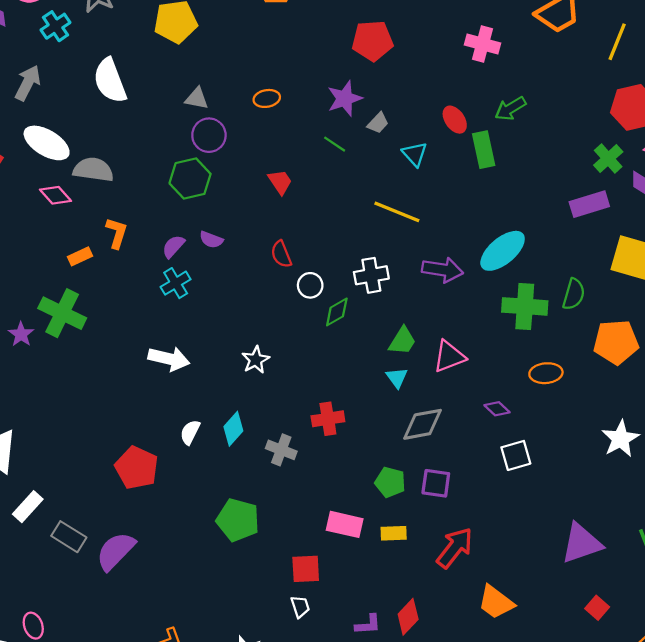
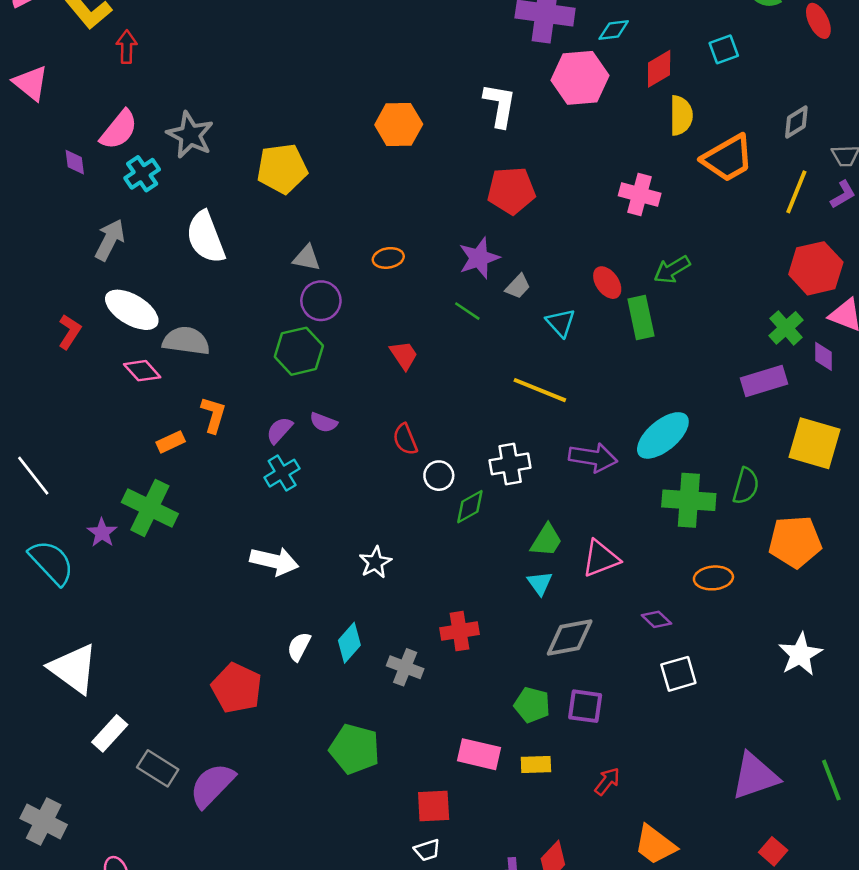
red arrow: (455, 548) -> (607, 781), size x0.6
white trapezoid: (300, 607) -> (427, 850), turned 90

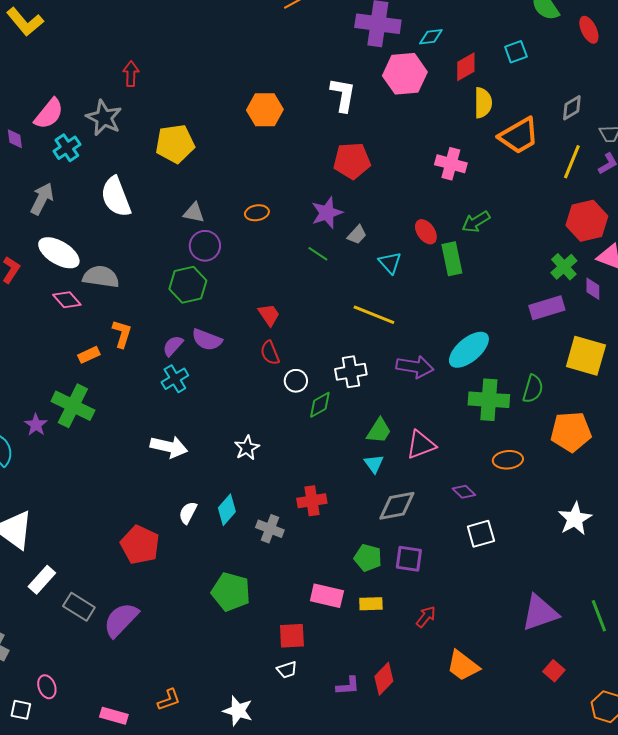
red arrow: (127, 47) -> (131, 74), moved
red trapezoid: (404, 355) -> (269, 315), moved
purple semicircle: (324, 422) -> (207, 340), size x1.4

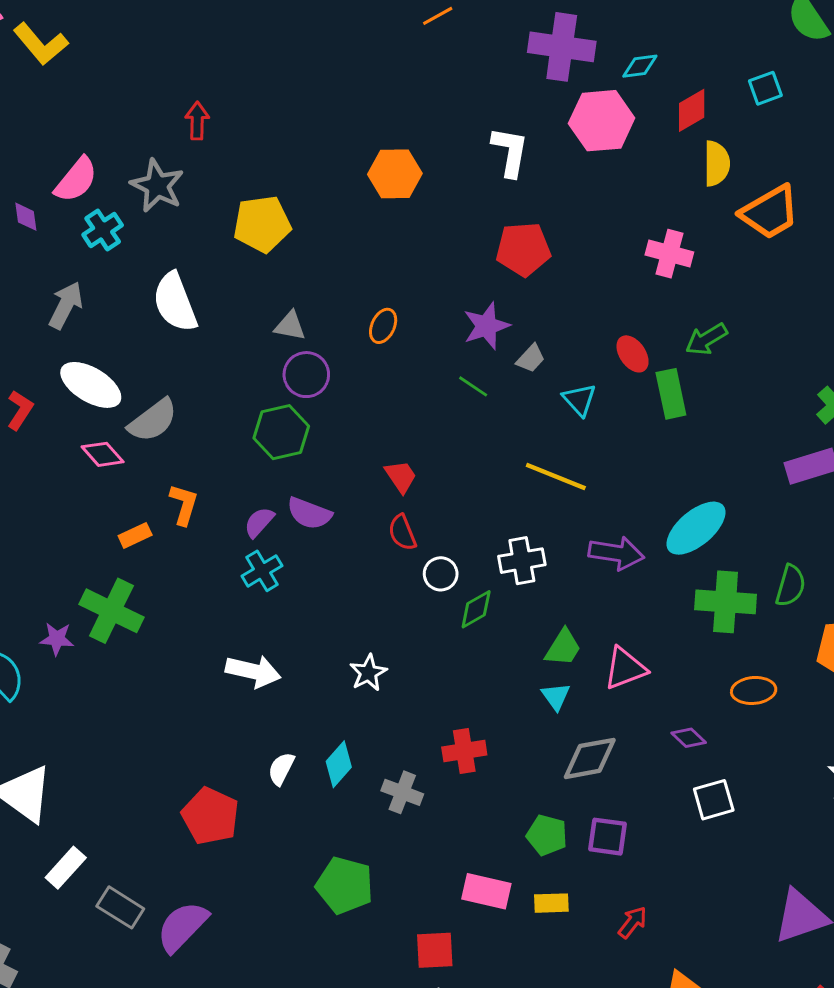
orange ellipse: (257, 213) -> (383, 326), turned -55
gray semicircle: (101, 277) -> (153, 420), turned 135
purple star: (36, 425) -> (57, 639), turned -30

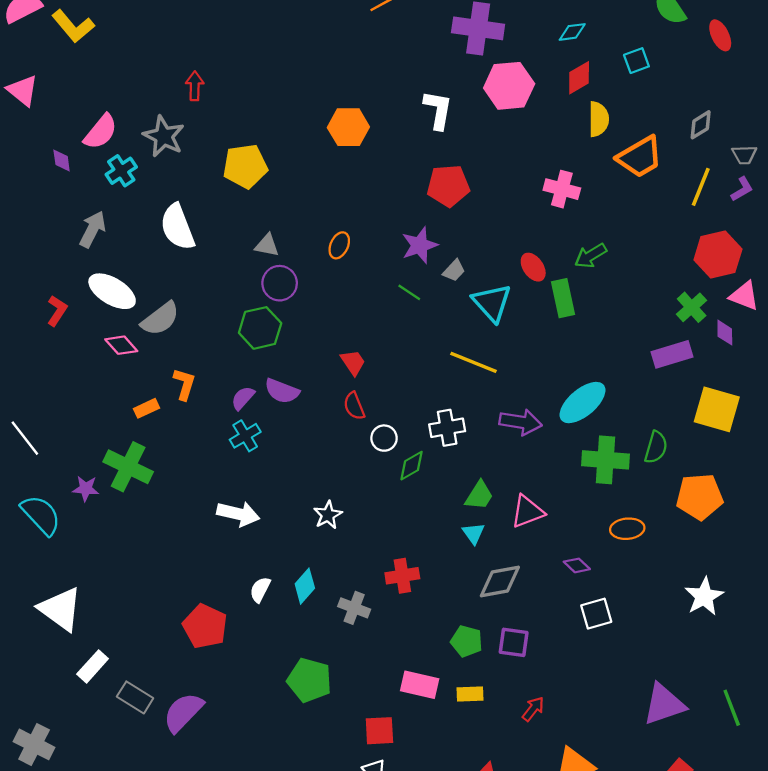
cyan diamond: (640, 66) -> (572, 32), moved
cyan triangle: (579, 400) -> (492, 303), size x1.5

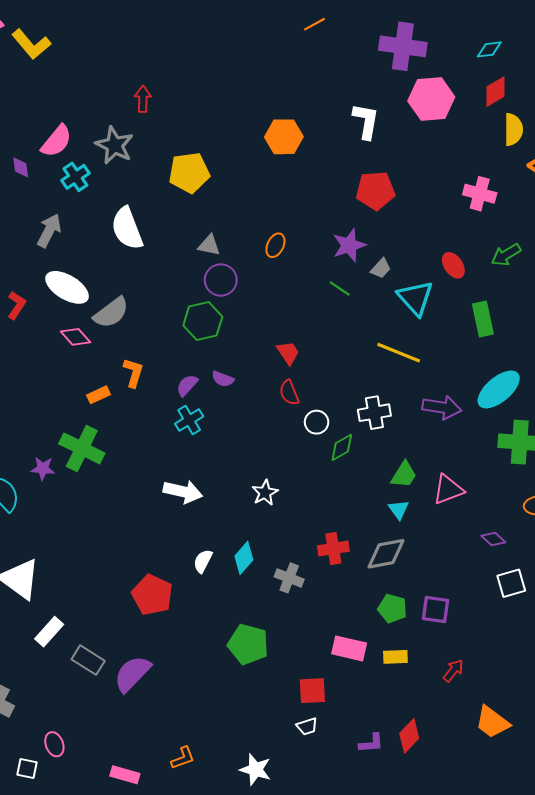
green rectangle: (563, 298) -> (483, 319), moved
purple semicircle: (282, 391) -> (223, 379), size x0.7
gray diamond: (500, 582) -> (386, 554), moved

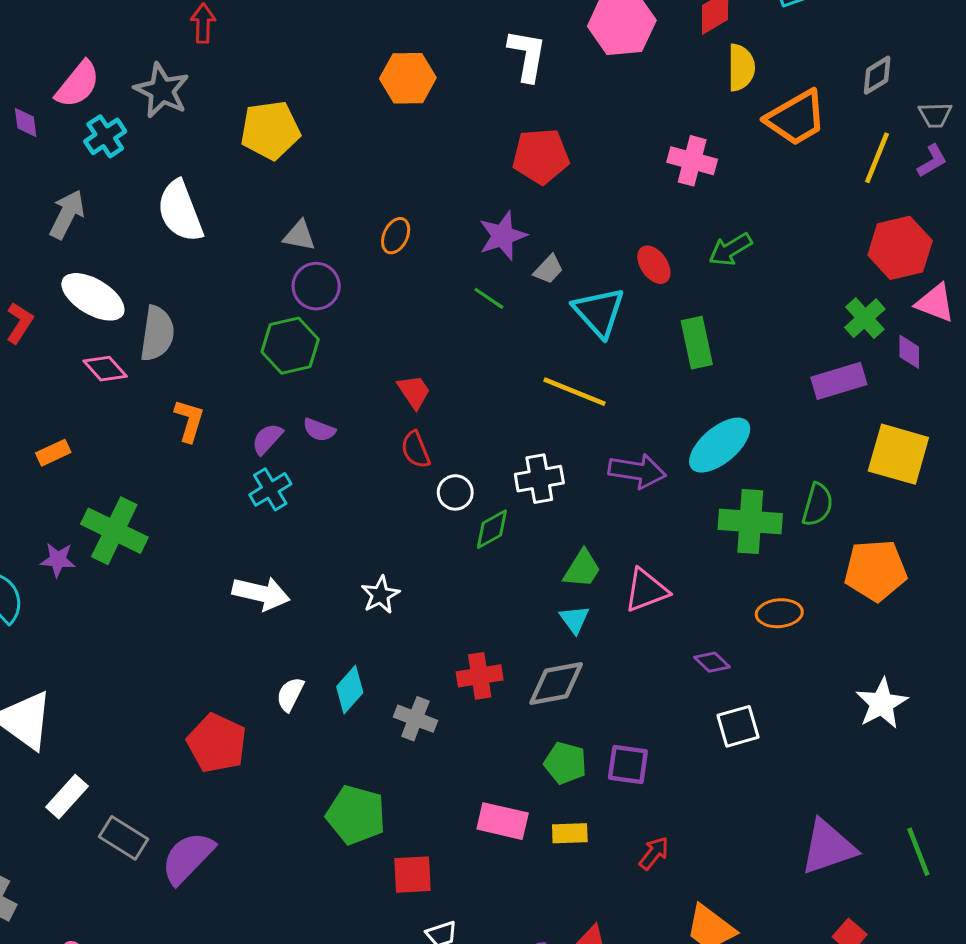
gray semicircle: (111, 313) -> (157, 333), turned -45
orange rectangle: (99, 395) -> (53, 453), moved
red square: (312, 691) -> (412, 875), moved

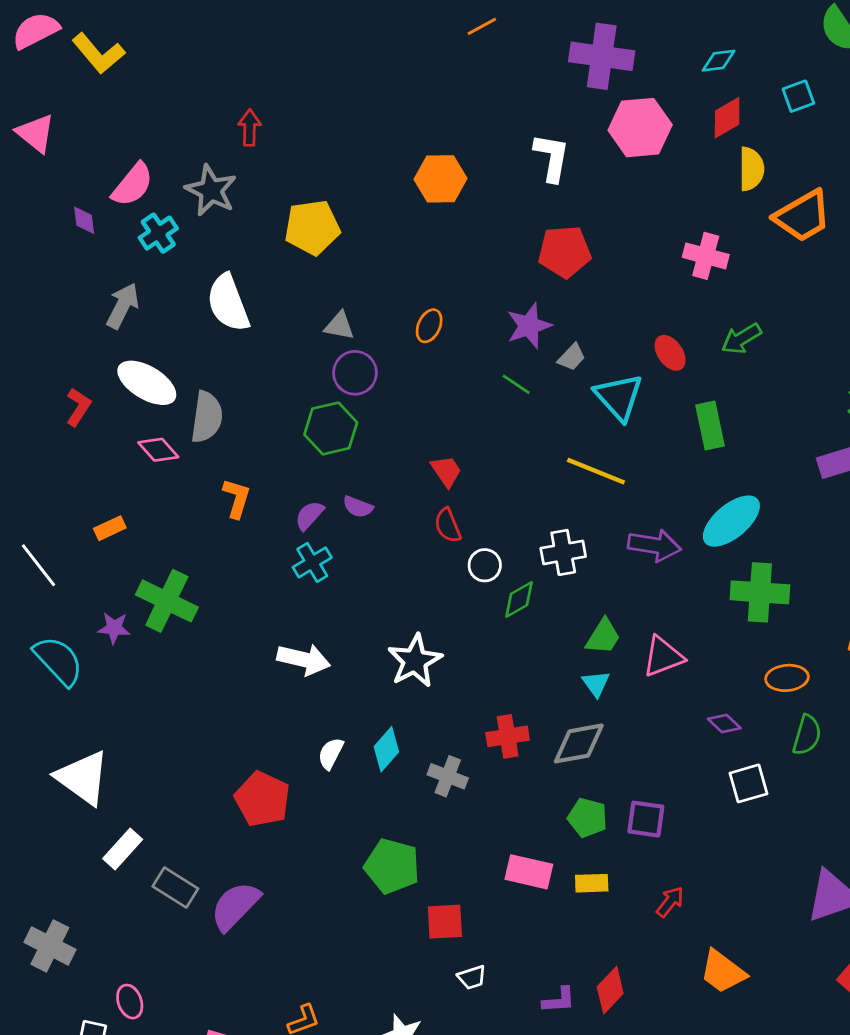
green semicircle: (817, 505) -> (807, 735), moved
white star: (380, 595) -> (415, 661), size x1.5

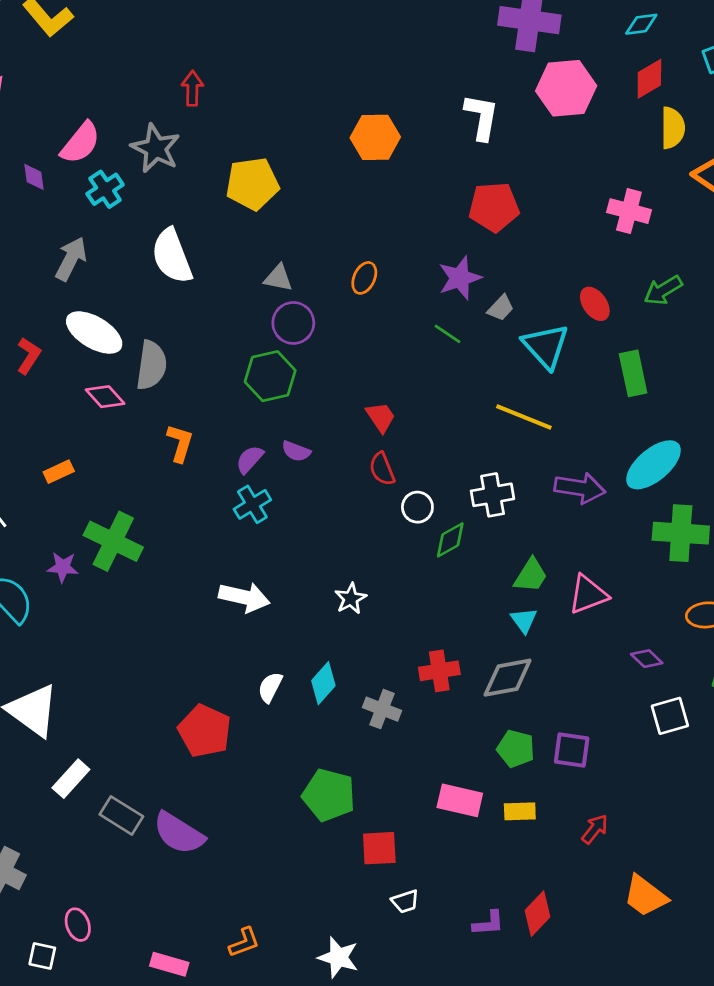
white star: (415, 661) -> (351, 599), size x0.6
purple semicircle: (235, 906) -> (179, 833), turned -102

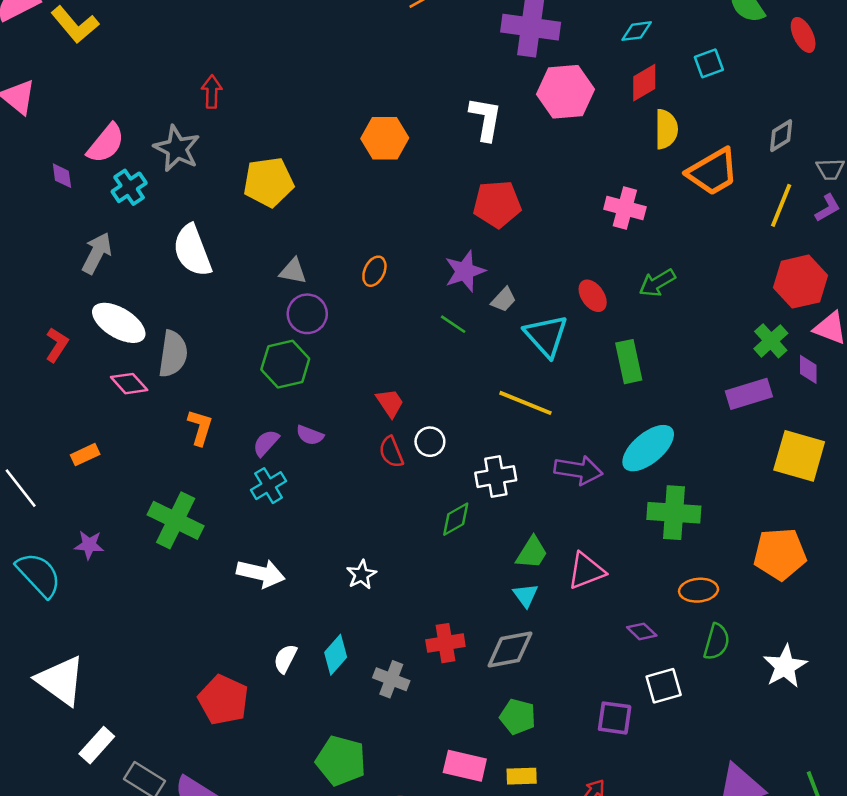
white circle: (417, 507) -> (430, 442), moved
green cross: (113, 541) -> (176, 520), moved
purple square: (572, 750) -> (615, 718), moved

